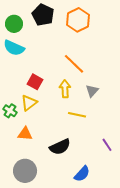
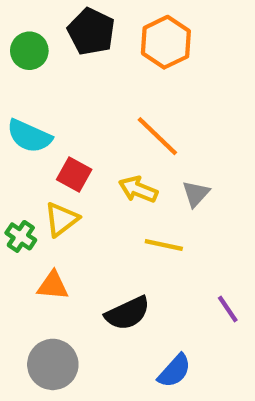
cyan semicircle: (14, 48) -> (29, 136), moved
yellow arrow: (65, 89) -> (138, 189), turned -66

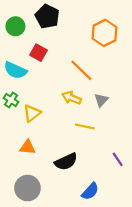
orange hexagon: (166, 42) -> (105, 33), moved
red square: (74, 175) -> (38, 53), moved
green cross: (21, 236) -> (11, 100), moved

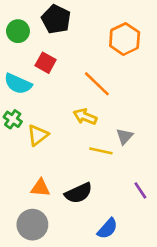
gray triangle: (101, 100) -> (125, 136), moved
orange triangle: (27, 147) -> (40, 188), moved

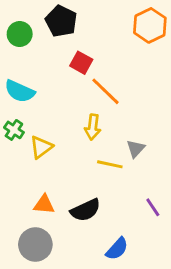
orange hexagon: (125, 39) -> (150, 25), moved
red square: (46, 63) -> (81, 63), moved
yellow arrow: (85, 117) -> (93, 127), turned -105

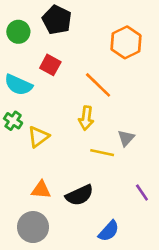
orange hexagon: (150, 25) -> (126, 42), moved
red square: (81, 63) -> (50, 65), moved

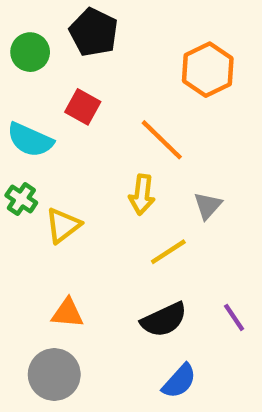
gray triangle: (126, 138) -> (208, 206), moved
yellow line: (102, 153) -> (168, 252), turned -45
black semicircle: (80, 195) -> (164, 320), moved

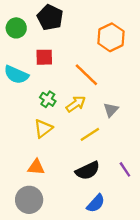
red square: (83, 107) -> (44, 57), turned -30
yellow arrow: (142, 195) -> (76, 104), turned -132
green cross: (21, 199) -> (48, 99), moved
yellow triangle: (63, 225) -> (43, 128), moved

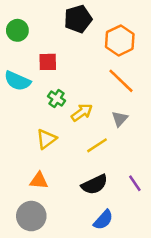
black pentagon: (50, 17) -> (78, 19), moved, turned 30
orange line: (86, 75) -> (121, 81), moved
green cross: (48, 99) -> (57, 99), moved

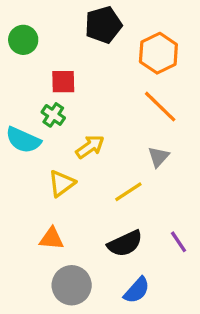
cyan semicircle: (17, 81) -> (23, 140), moved
green cross: (57, 99) -> (53, 115), moved
yellow arrow: (82, 112) -> (90, 147), moved
gray circle: (31, 216) -> (72, 285), moved

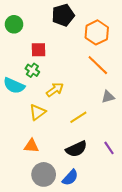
gray triangle: (158, 157) -> (108, 97), moved, turned 32
blue semicircle: (137, 290) -> (70, 178), moved

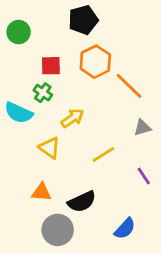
orange hexagon: (97, 32) -> (95, 62), moved
yellow triangle: (38, 112) -> (50, 148), turned -48
purple line: (109, 148) -> (144, 176), moved
black semicircle: (76, 149) -> (82, 202), moved
blue semicircle: (70, 178) -> (125, 229), moved

